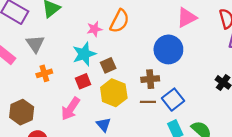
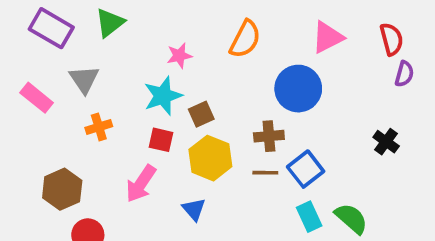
orange semicircle: (119, 21) -> (245, 39), moved
red square: (83, 81) -> (161, 140), turned 35

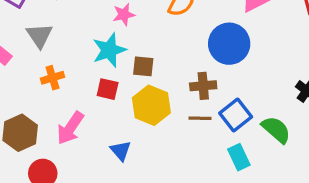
brown square: (201, 114) -> (143, 66), turned 30
pink arrow: (141, 184) -> (70, 128), moved
blue triangle: (194, 209) -> (121, 151), moved
green semicircle: (351, 218) -> (276, 130), moved

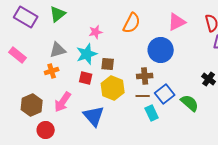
gray triangle: (40, 36) -> (58, 50), moved, turned 48
blue triangle: (121, 151) -> (94, 116), size x1.6
cyan rectangle: (239, 157) -> (152, 113), moved

